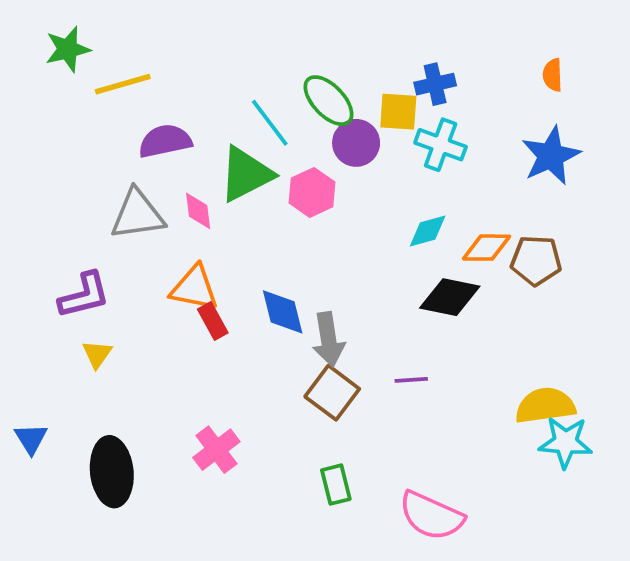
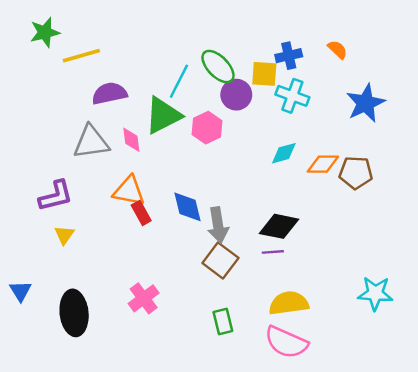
orange semicircle: (553, 75) -> (337, 50), moved, turned 135
cyan line: (270, 123) -> (179, 81), turned 64
black diamond: (450, 297) -> (279, 226), moved
yellow semicircle: (545, 406) -> (289, 303), moved

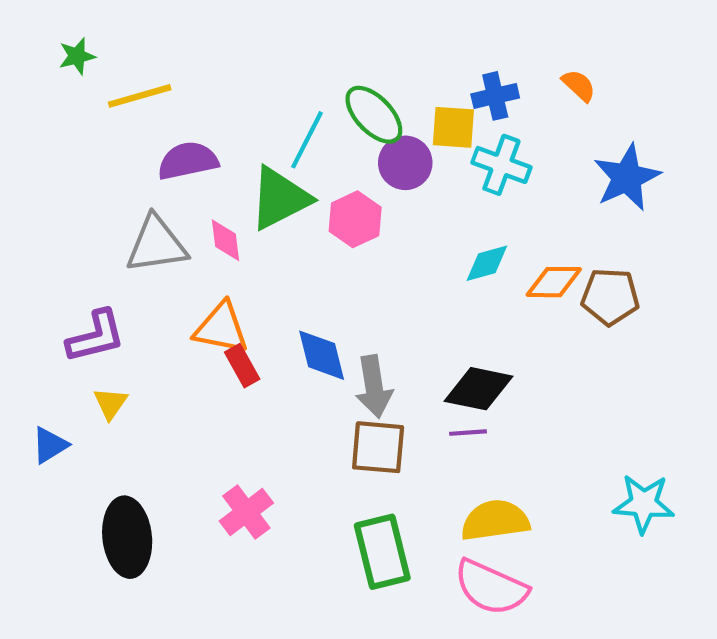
green star: (45, 32) -> (77, 56), size x0.7
brown square: (220, 260) -> (378, 447), turned -32
blue triangle: (20, 291) -> (50, 445), moved, turned 30
green rectangle: (223, 321) -> (382, 552), size x1.6

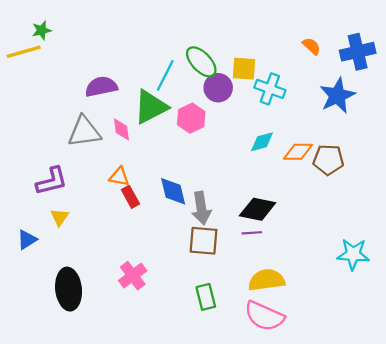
yellow line: (140, 96) -> (24, 52), moved
blue cross: (495, 96) -> (358, 52), moved, size x1.4
orange triangle: (221, 328) -> (119, 177), size x0.7
cyan star: (644, 504) -> (353, 254), moved
green rectangle: (382, 552) -> (206, 297), size x0.7

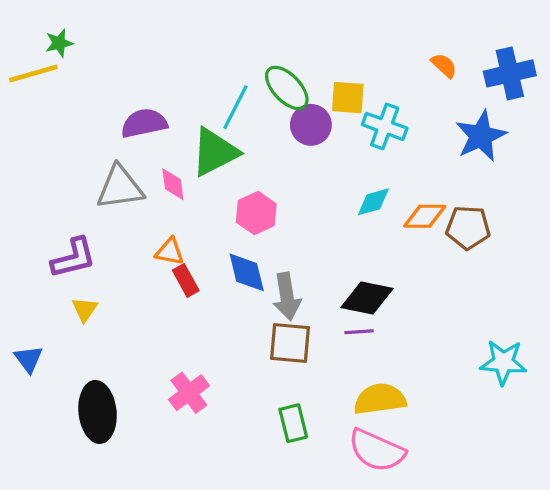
pink hexagon: (191, 118) -> (256, 213), moved
blue triangle: (27, 240) -> (29, 359), moved, turned -35

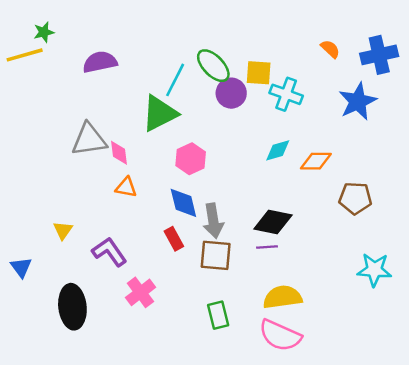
purple semicircle: (144, 123) -> (100, 62), moved
pink diamond: (173, 184) -> (119, 153), moved
brown pentagon: (468, 227) -> (355, 198), moved
purple L-shape: (73, 258) -> (109, 252), moved, turned -111
red rectangle: (186, 280) -> (174, 239), moved

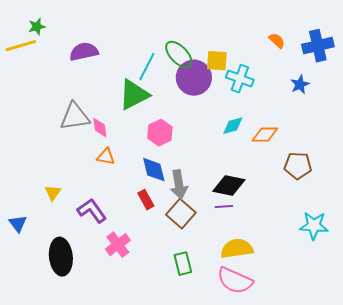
purple circle: (231, 93) -> (194, 78), size x1.4
blue star: (358, 101) -> (300, 85), size x0.6
brown square: (216, 255) -> (181, 214), turned 36

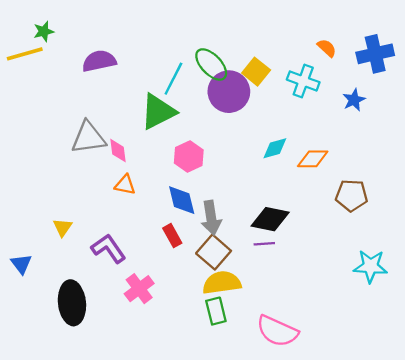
yellow square: (217, 61) -> (256, 72), turned 35
cyan cross: (240, 79) -> (303, 81), moved
yellow semicircle: (237, 249) -> (222, 283), moved

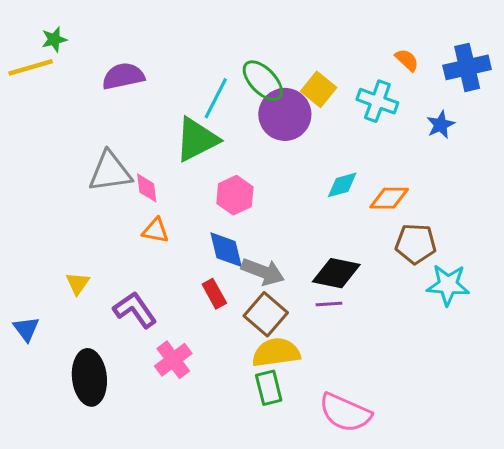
brown pentagon: (352, 195) -> (416, 244), moved
gray arrow: (211, 218) -> (263, 272), turned -60
cyan star: (370, 266) -> (448, 285), moved

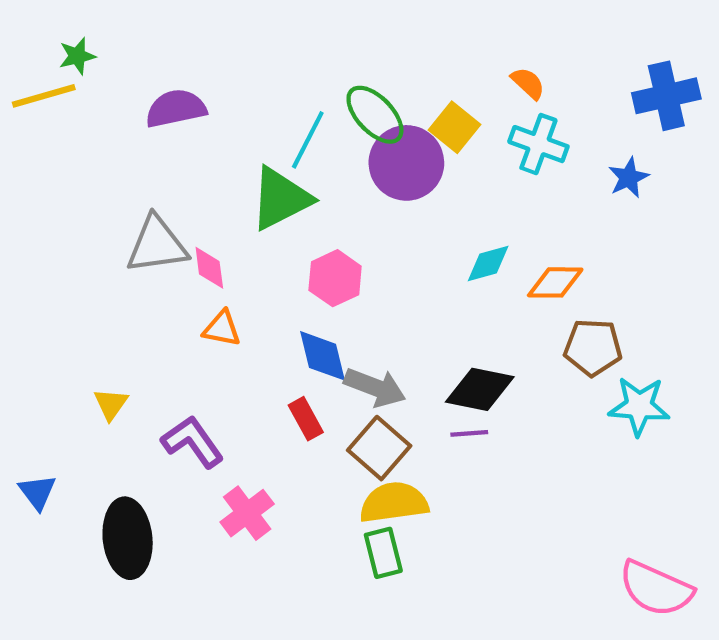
orange semicircle: (407, 60) -> (528, 83), moved
blue triangle: (26, 329) -> (37, 492), moved
pink semicircle: (345, 413) -> (656, 589), moved

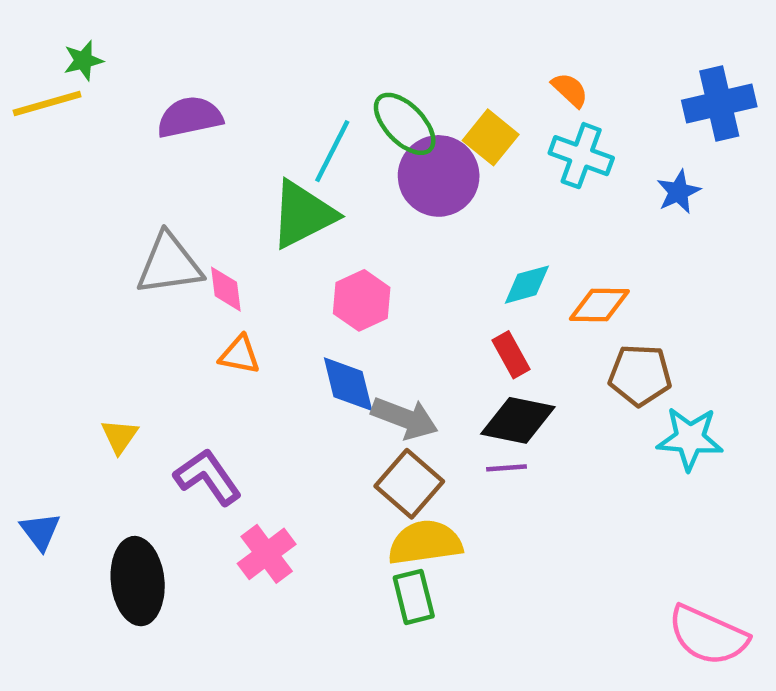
red rectangle: (306, 419) -> (511, 355), moved

